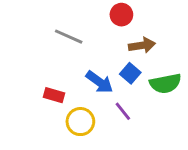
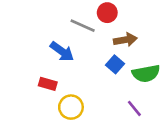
gray line: (69, 37) -> (83, 26), moved
blue arrow: (99, 82) -> (62, 51), moved
purple line: (123, 111) -> (134, 108), moved

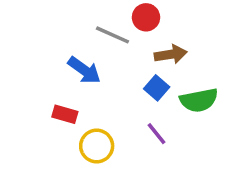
purple line: (134, 108) -> (157, 134), moved

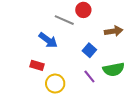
brown arrow: (171, 54) -> (114, 31), moved
green semicircle: (199, 100) -> (114, 69), moved

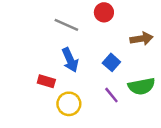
gray line: (64, 20) -> (66, 25), moved
blue arrow: (48, 40) -> (70, 60), moved, turned 30

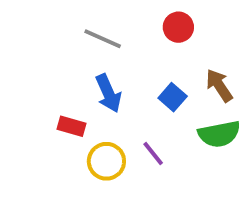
red circle: (104, 12) -> (178, 27), moved
brown arrow: (142, 39) -> (219, 85), moved, turned -115
purple line: (111, 95) -> (153, 153), moved

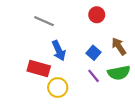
gray line: (103, 39) -> (44, 21), moved
red rectangle: (71, 126) -> (39, 69), size x1.5
purple line: (153, 153) -> (94, 76), moved

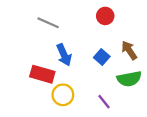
purple line: (94, 76) -> (104, 102), moved

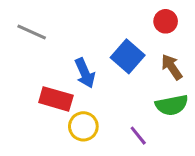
red circle: (105, 16) -> (166, 21), moved
gray line: (48, 23) -> (32, 32), moved
blue square: (102, 57) -> (128, 56), moved, size x1.5

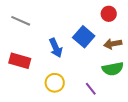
brown arrow: (172, 67) -> (113, 44), turned -66
red rectangle: (56, 99) -> (20, 61), moved

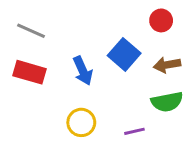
red rectangle: (20, 61) -> (30, 72), moved
purple line: (91, 89) -> (134, 131), turned -64

